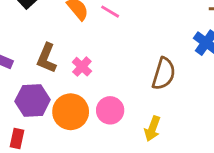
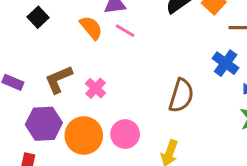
brown L-shape: (47, 58) -> (59, 79), turned 44

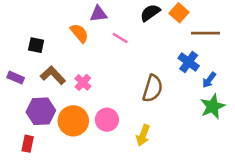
black square: (38, 17) -> (36, 45), moved, turned -35
pink line: (125, 31) -> (120, 38), moved
brown L-shape: (59, 79) -> (53, 75), turned 70

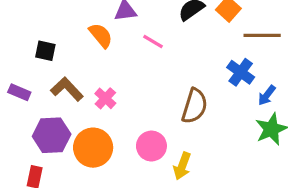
pink circle: (107, 120) -> (151, 146), moved

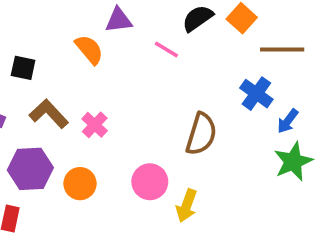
pink line: (153, 41) -> (166, 49), moved
orange circle: (93, 148) -> (80, 184), size x0.7

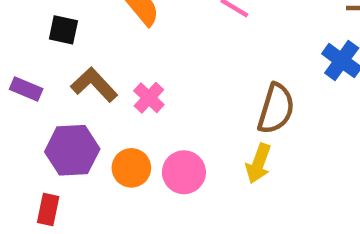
pink circle: (150, 182) -> (184, 172), moved
yellow arrow: (187, 206) -> (258, 163), moved

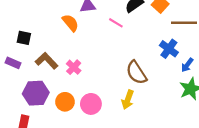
black square: (63, 30) -> (24, 38), moved
brown semicircle: (276, 109) -> (136, 73), turned 130

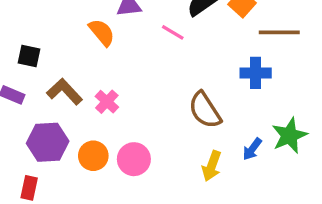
blue cross: (169, 49) -> (256, 73), turned -36
blue arrow: (187, 65) -> (252, 149), moved
yellow arrow: (128, 100) -> (212, 166), moved

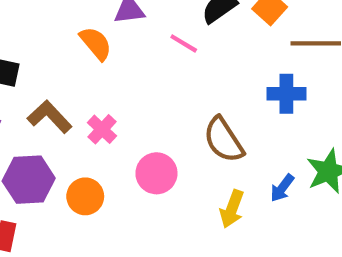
pink circle: (134, 159) -> (156, 173), moved

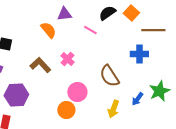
brown L-shape: (50, 117) -> (40, 65), moved
pink cross: (102, 129) -> (67, 59), moved
orange circle: (85, 196) -> (66, 110), moved

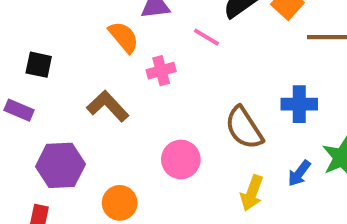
blue cross: (139, 54) -> (299, 104), moved
pink cross: (67, 59) -> (161, 71), moved, turned 32
orange circle: (66, 110) -> (120, 203), moved

